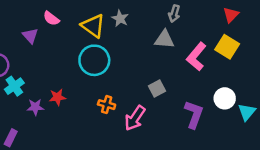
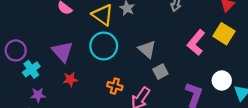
purple triangle: (30, 36) -> (62, 52), moved, size x1.5
gray triangle: (164, 39) -> (147, 49), moved, turned 36
purple star: (35, 107) -> (38, 95), moved

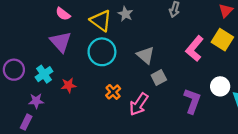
purple circle: (16, 50) -> (14, 70), moved
purple triangle: (62, 52) -> (61, 42), moved
cyan cross: (31, 69) -> (44, 74), moved
orange cross: (115, 86) -> (113, 92), turned 32

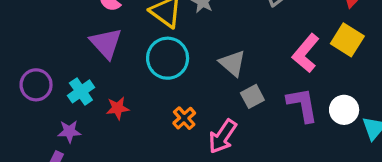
purple L-shape: (192, 101) -> (302, 105), moved, turned -30

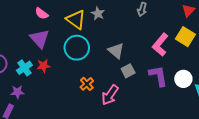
red star: (118, 108) -> (44, 66), moved

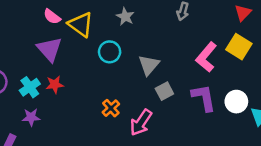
yellow triangle: (76, 20) -> (81, 24), moved
cyan circle: (77, 48) -> (110, 52), moved, size x0.7
gray triangle: (116, 51) -> (149, 65), turned 30
purple star: (17, 92) -> (31, 117), moved

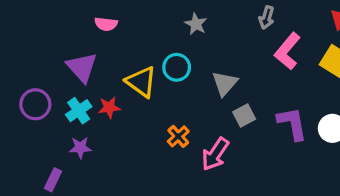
pink semicircle: (52, 17) -> (106, 24), turned -30
yellow triangle: (81, 24) -> (141, 82), moved
purple triangle: (49, 49) -> (82, 67), moved
pink L-shape: (206, 57) -> (287, 51), moved

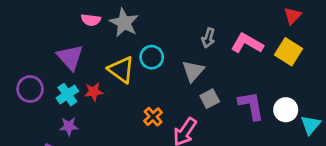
gray arrow: (267, 18) -> (208, 38), moved
gray star: (196, 24) -> (124, 23), moved, size x1.5
pink L-shape: (287, 51) -> (247, 43), turned 80

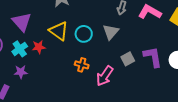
cyan circle: (152, 57) -> (84, 34), moved
gray square: (210, 99) -> (128, 59), moved
orange cross: (153, 117) -> (82, 65), turned -32

